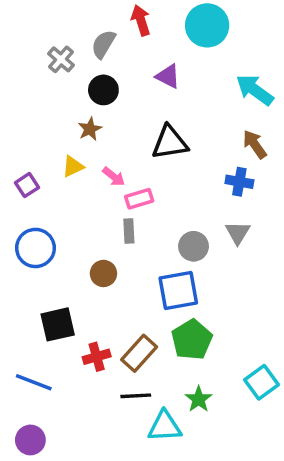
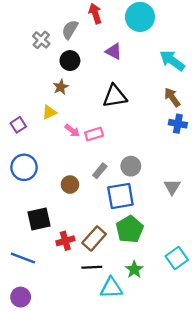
pink arrow: (114, 177) -> (72, 131), moved
blue cross: (239, 182) -> (178, 124), moved
gray rectangle: (129, 231) -> (100, 171), moved, turned 42
gray triangle: (238, 233) -> (172, 187), moved

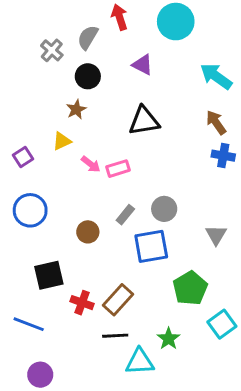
green pentagon: (130, 229) -> (190, 288), moved
red cross: (65, 241) -> (82, 303), turned 36
purple circle: (21, 297) -> (40, 375), moved

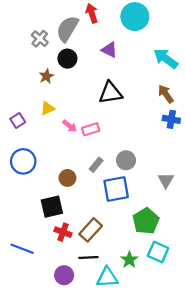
gray semicircle: (88, 37) -> (67, 29), size x1.4
brown star: (76, 109) -> (46, 76), moved
black square: (49, 275) -> (52, 207), moved
cyan square: (222, 324) -> (158, 252), moved, turned -30
purple circle: (40, 375) -> (64, 275), moved

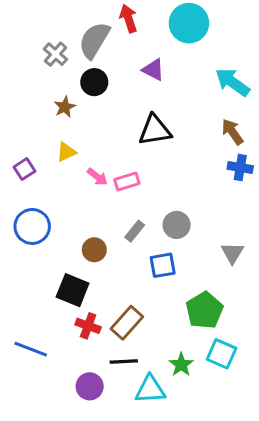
blue square: (116, 189) -> (163, 265), size x0.7
black square: (52, 207) -> (73, 290), turned 35

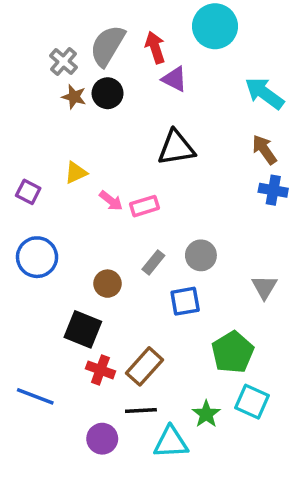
red arrow: (128, 18) -> (155, 47), moved
brown star: (65, 107) -> (74, 97), moved, turned -30
purple square: (24, 169) -> (28, 192), turned -30

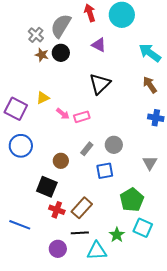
red arrow: (155, 47) -> (90, 13), moved
black triangle: (176, 148) -> (100, 84), turned -35
blue cross: (273, 190) -> (156, 118), moved
purple square: (28, 192) -> (16, 109), size x1.6

